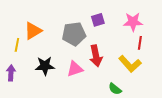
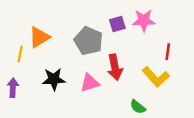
pink star: (133, 22) -> (144, 20), moved
gray pentagon: (74, 34) -> (89, 41), turned 30

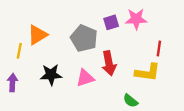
yellow L-shape: (156, 77) -> (148, 72), turned -40

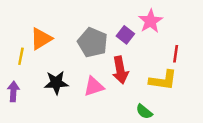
pink star: (136, 19) -> (150, 21), turned -30
purple square: (111, 22) -> (125, 35), moved, turned -35

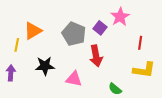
yellow L-shape: (163, 80) -> (144, 70), moved
pink triangle: (94, 86) -> (74, 79), moved, turned 30

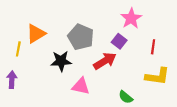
purple square: (100, 28) -> (119, 41), moved
red arrow: (96, 56) -> (105, 61), turned -110
black star: (45, 66) -> (61, 61), moved

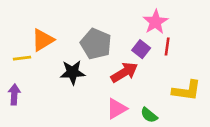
red line: (153, 47) -> (167, 46), moved
yellow line: (18, 49) -> (22, 58), turned 72
pink triangle: (81, 86) -> (117, 109), moved, turned -42

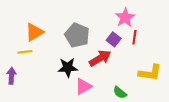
yellow line: (22, 58) -> (25, 52), moved
black star: (73, 72) -> (68, 68), moved
pink triangle: (117, 109) -> (83, 86), moved

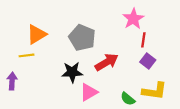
purple square: (114, 39) -> (148, 61), moved
yellow L-shape: (150, 73) -> (154, 91), moved

